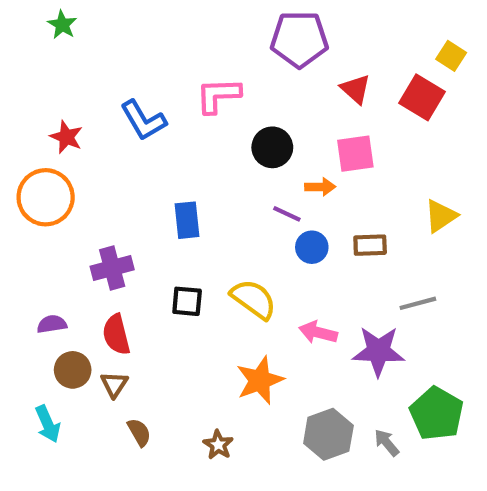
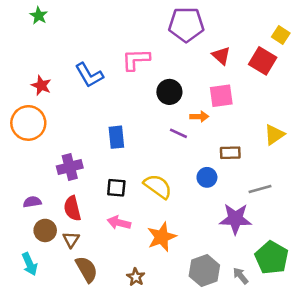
blue circle: (312, 247) -> (207, 177), moved
pink arrow: (318, 332) -> (119, 223), moved
brown semicircle: (139, 432) -> (87, 269), size x1.5

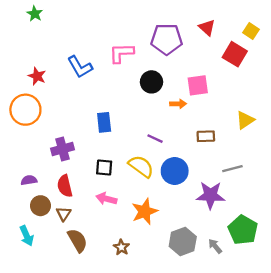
purple pentagon: (186, 25) -> (167, 39), moved
red triangle: (221, 56) -> (207, 28), moved
purple line: (178, 133) -> (155, 139), moved
blue circle: (207, 177) -> (175, 171), moved, size x1.5

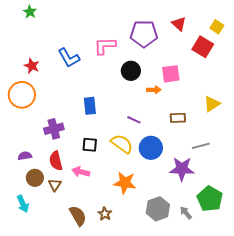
pink arrow: (106, 199) -> (81, 172), moved
orange star: (145, 211) -> (125, 183), turned 30
brown semicircle: (77, 240) -> (78, 216), moved

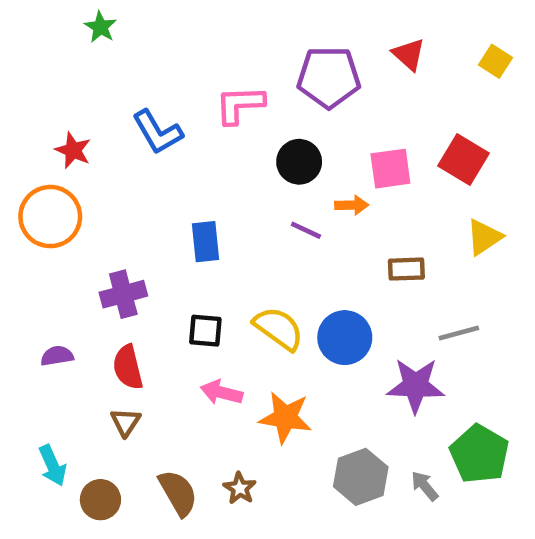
green star: (30, 12) -> (100, 27), moved
red square: (203, 47) -> (463, 159), moved
purple line: (134, 120) -> (306, 230), moved
pink arrow: (81, 172) -> (221, 392), moved
brown circle: (35, 178) -> (100, 500), moved

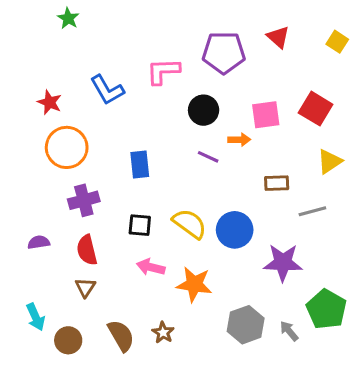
orange circle: (50, 217) -> (67, 147), moved
gray line: (459, 333) -> (312, 211), moved

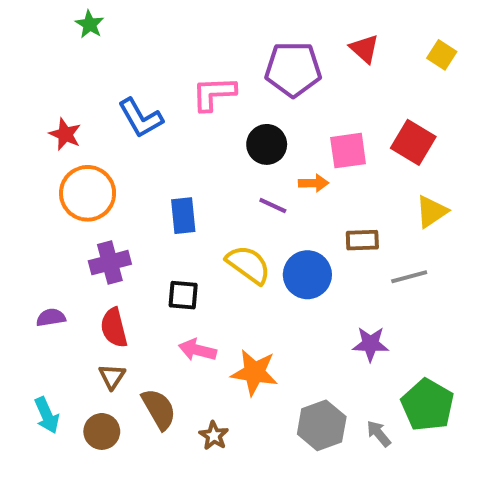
yellow semicircle: (190, 224) -> (248, 265), moved
blue circle: (235, 230) -> (307, 275), moved
purple star: (283, 263) -> (370, 344), size x0.7
brown semicircle: (121, 336) -> (159, 409), moved
brown circle: (68, 340) -> (102, 431), moved

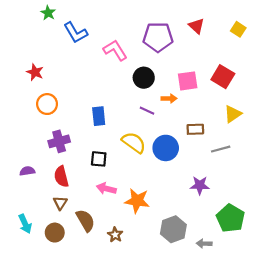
pink L-shape: (214, 94) -> (115, 50), turned 60
blue L-shape: (140, 118) -> (76, 33), moved
orange circle: (88, 193) -> (47, 104), size x0.7
gray arrow: (379, 434) -> (204, 244), moved, turned -48

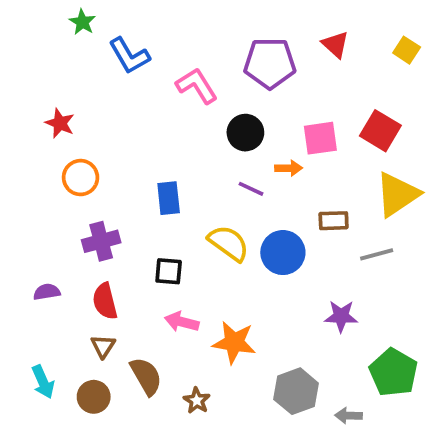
yellow triangle: (233, 114) -> (397, 194), size x1.5

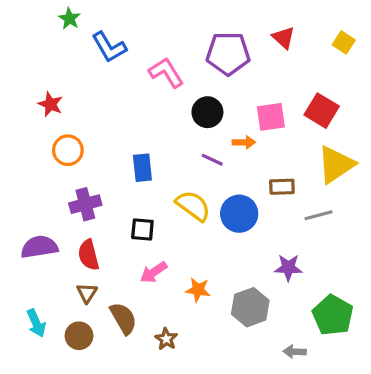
purple semicircle: (47, 292) -> (39, 247), size x1.6
pink arrow: (182, 322) -> (154, 272), turned -48
orange star: (234, 342) -> (198, 290), size x0.7
gray hexagon: (296, 391) -> (250, 307), moved

